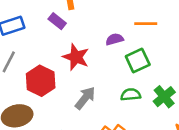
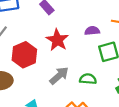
green semicircle: (131, 95) -> (88, 79), moved

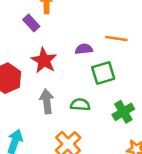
gray arrow: (59, 76) -> (47, 101), turned -54

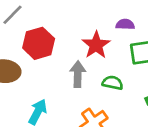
red star: (44, 60) -> (96, 45), moved

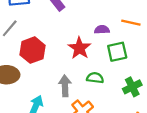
gray arrow: (78, 74) -> (65, 86), moved

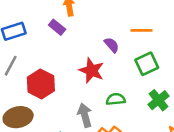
purple semicircle: (102, 30) -> (112, 45), turned 64
green square: (117, 52) -> (147, 64), moved

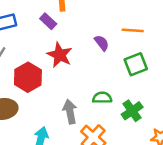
red star: (92, 71) -> (60, 55), moved
green cross: (158, 100) -> (132, 111), moved

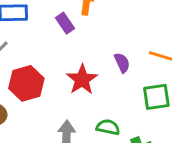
red star: (60, 55) -> (82, 80), moved

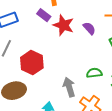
red star: (82, 80) -> (63, 25), moved

